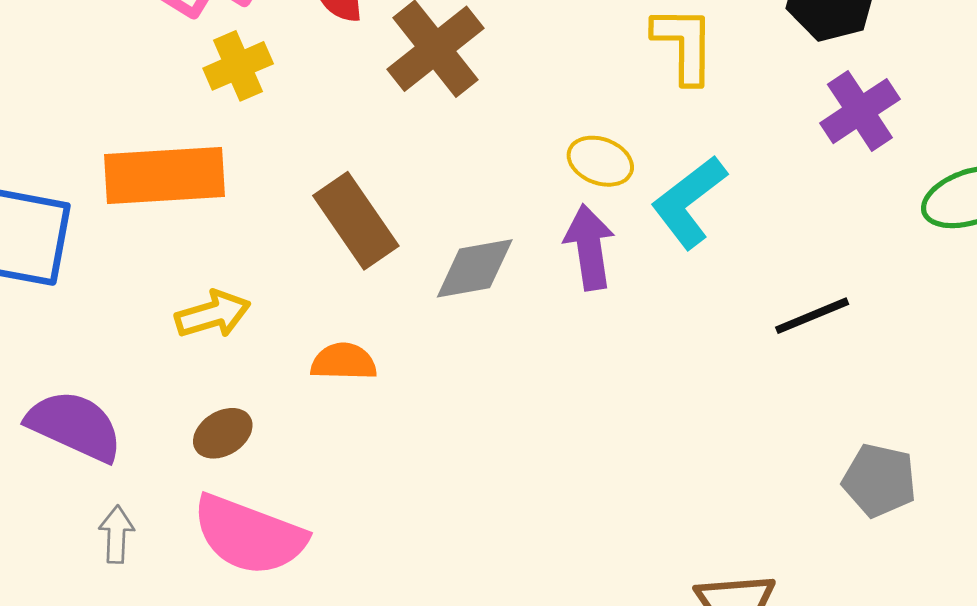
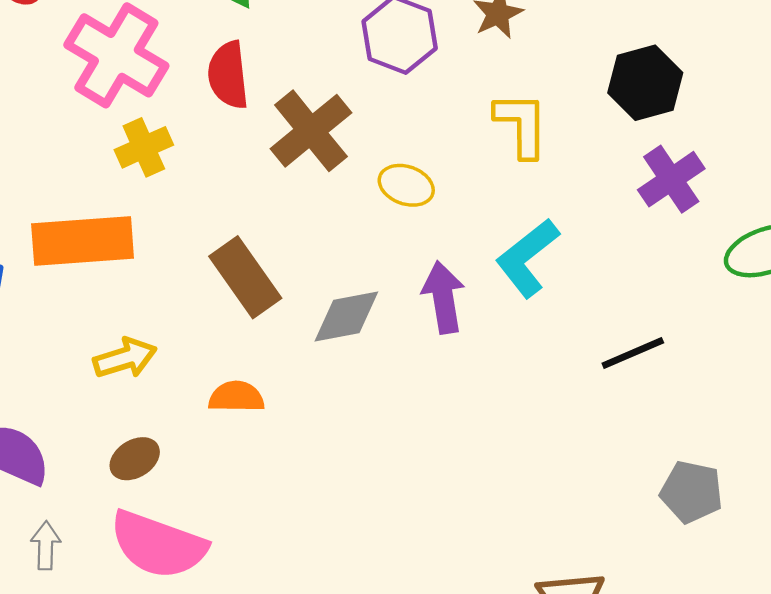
yellow ellipse: (600, 161) -> (406, 185), moved

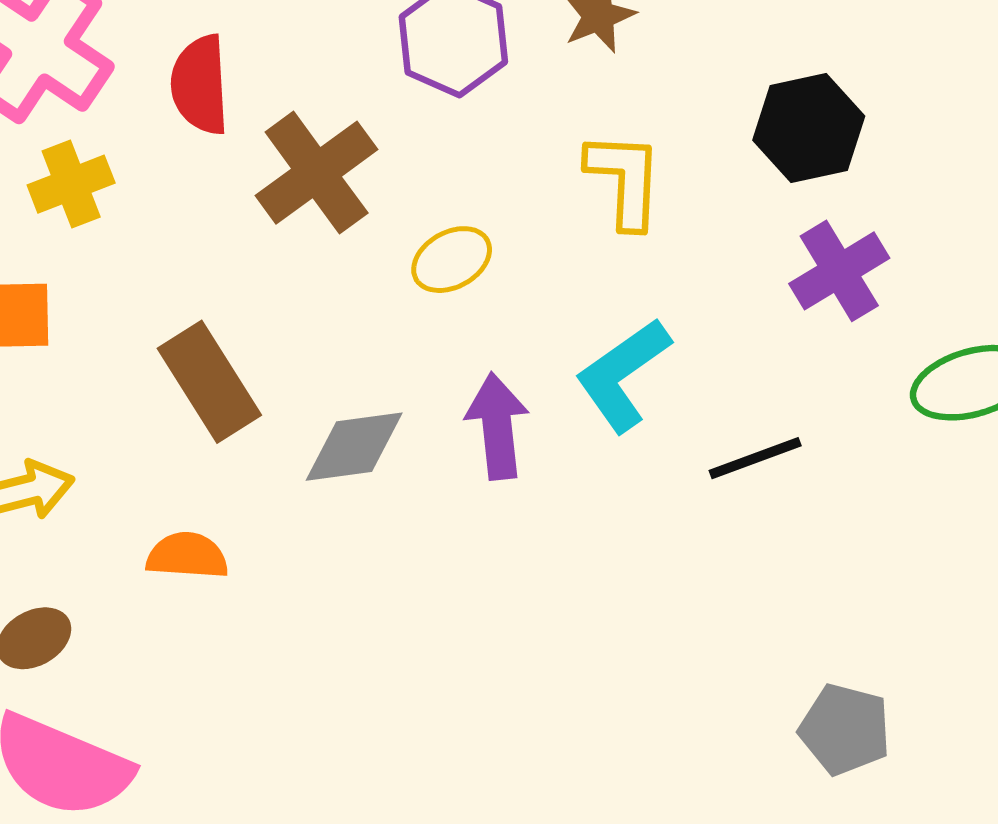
yellow ellipse: (406, 185) -> (452, 260), turned -52
black line: (633, 353) -> (755, 458), moved

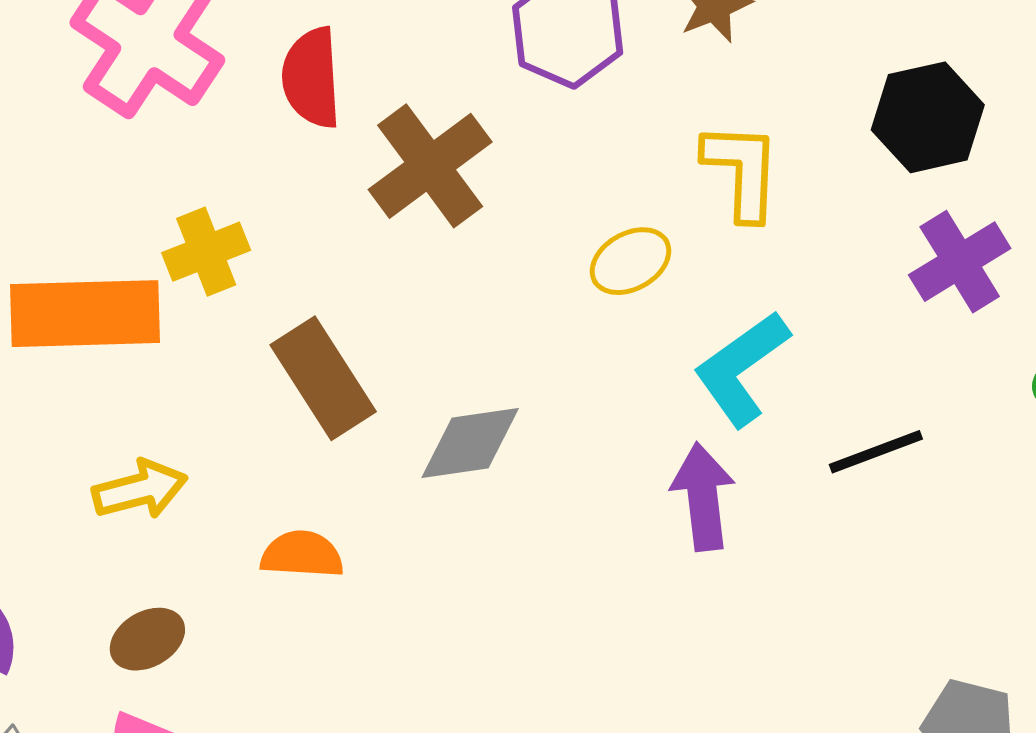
yellow cross: (71, 184) -> (206, 252), moved
yellow ellipse: (452, 260) -> (630, 261), moved
purple arrow: (497, 426) -> (703, 497), moved

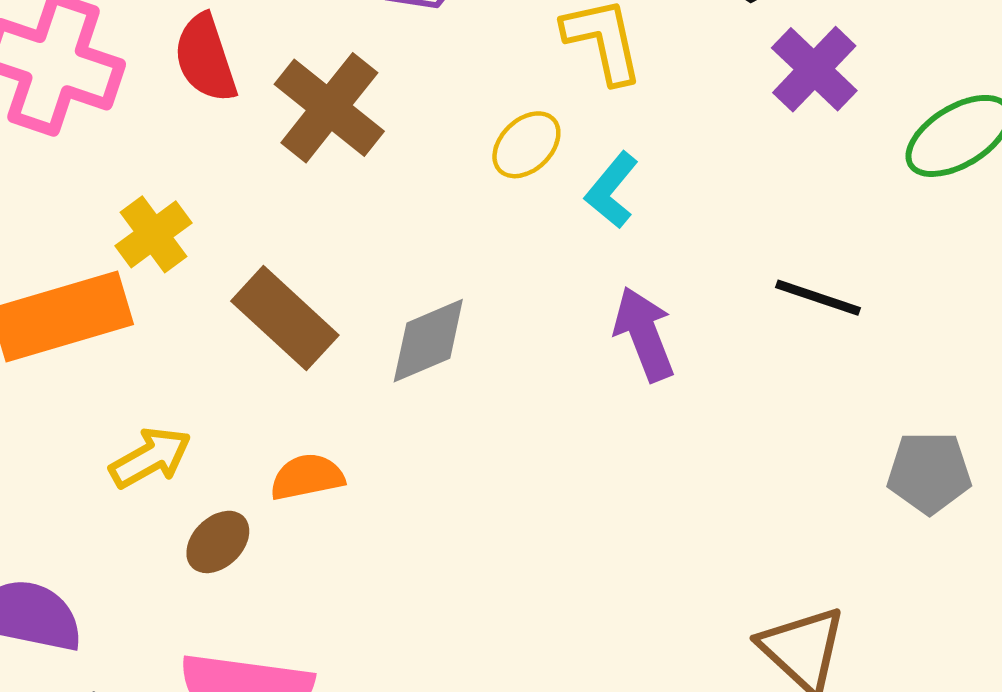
cyan L-shape: (742, 368) -> (612, 190), moved, size x0.7
black line: (876, 452) -> (818, 298), moved, turned 54
brown ellipse: (147, 639) -> (218, 542), moved

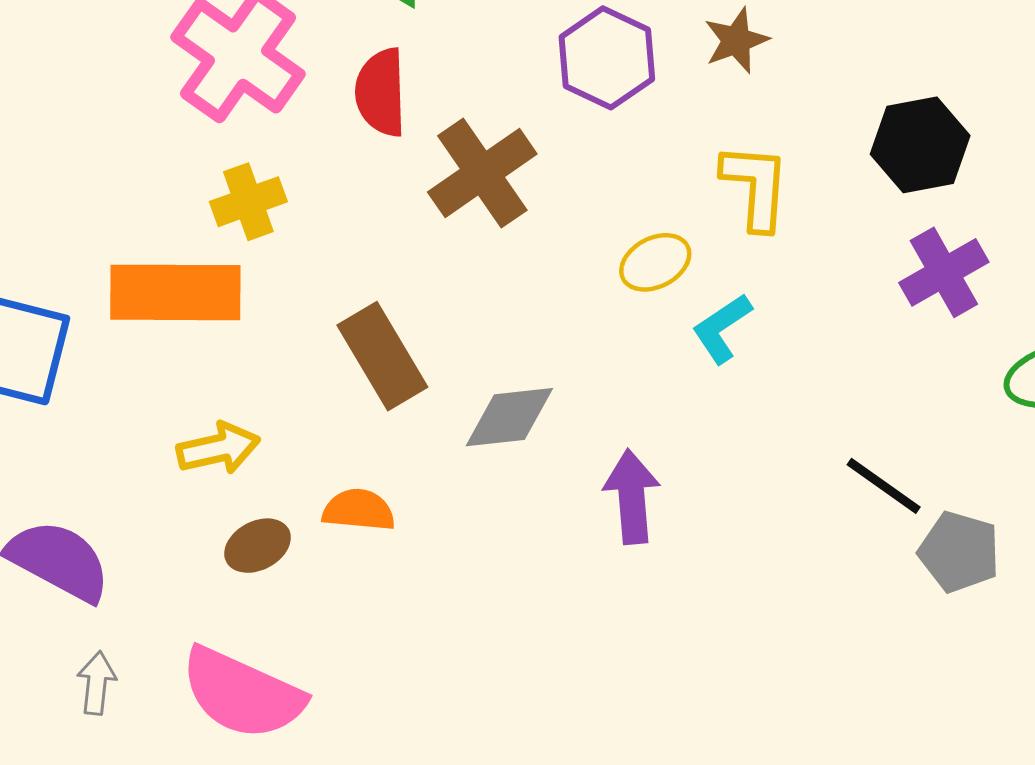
yellow cross: (153, 234) -> (248, 202), moved
purple arrow: (644, 334) -> (632, 497), moved
gray pentagon: (929, 472) -> (959, 552), moved

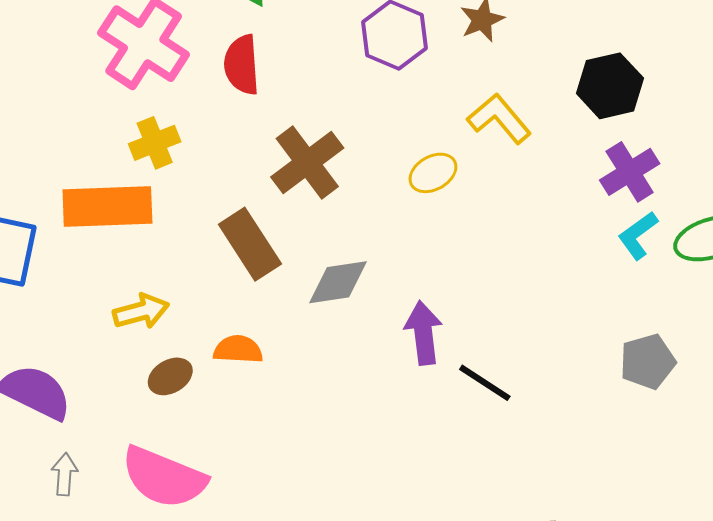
brown cross: (482, 173) -> (307, 163), moved
yellow L-shape: (756, 186) -> (499, 119), turned -42
cyan L-shape: (722, 328) -> (638, 235), moved
black line: (884, 486) -> (485, 383), moved
gray pentagon: (959, 552) -> (648, 361), turned -30

